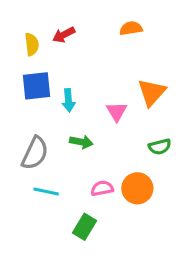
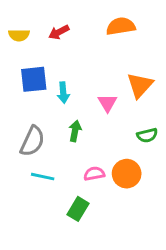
orange semicircle: (131, 28) -> (121, 26), size x1.4
yellow semicircle: (32, 44) -> (19, 35), moved, turned 96
green arrow: (81, 142) -> (75, 131), turned -90

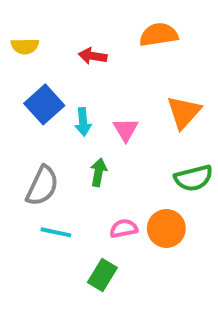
red arrow: (59, 32) -> (93, 56), moved, turned 36
blue square: (34, 79) -> (44, 104), turned -36
pink triangle: (107, 103) -> (126, 130), moved
green semicircle: (147, 135) -> (193, 178), size x1.4

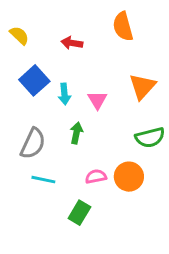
orange semicircle: (159, 35) -> (123, 26), turned -96
yellow semicircle: (25, 46) -> (19, 35), turned -135

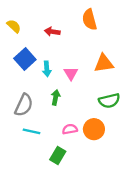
orange triangle: (142, 86) -> (104, 63), turned 40

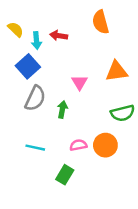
cyan arrow: (47, 69) -> (36, 40), moved
gray semicircle: (24, 105) -> (35, 98), moved

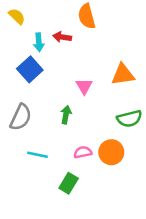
orange semicircle: (100, 22) -> (87, 16), moved
yellow semicircle: (16, 29) -> (17, 16), moved
gray semicircle: (35, 98) -> (21, 117), moved

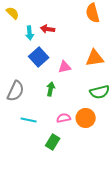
orange semicircle: (87, 16) -> (93, 13), moved
blue square: (30, 69) -> (39, 57), moved
pink triangle: (84, 86) -> (65, 67), turned 48

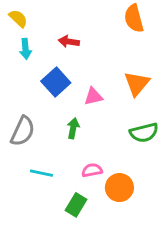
cyan arrow: (30, 33) -> (25, 49), moved
orange triangle: (95, 58) -> (137, 83), turned -42
orange circle: (86, 118) -> (119, 188), moved

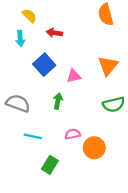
yellow semicircle: (18, 18) -> (29, 16), moved
gray semicircle: (23, 131) -> (18, 103), turned -95
green rectangle: (76, 205) -> (50, 165), moved

